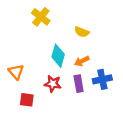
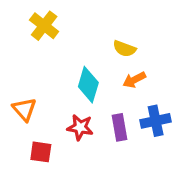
yellow cross: (41, 17) -> (44, 26), moved
orange arrow: (82, 61) -> (134, 80), moved

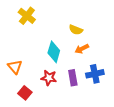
red square: (41, 152) -> (25, 93), turned 32

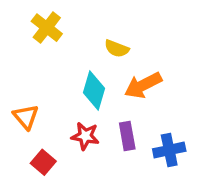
yellow semicircle: (76, 30) -> (117, 49), moved
orange arrow: (82, 49) -> (143, 85), size x1.5
blue cross: (95, 74) -> (169, 150), moved

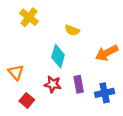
orange arrow: (143, 85) -> (107, 53), moved

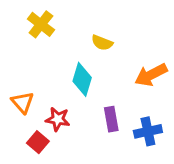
red star: (53, 84) -> (58, 119), moved

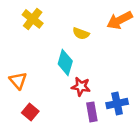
orange arrow: (151, 75) -> (120, 20), moved
red star: (58, 119) -> (81, 87), moved
purple rectangle: (111, 119) -> (92, 112), moved

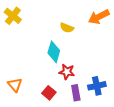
yellow cross: (33, 19) -> (13, 16), moved
orange triangle: (18, 81) -> (15, 85), moved
red square: (30, 112) -> (49, 93), moved

